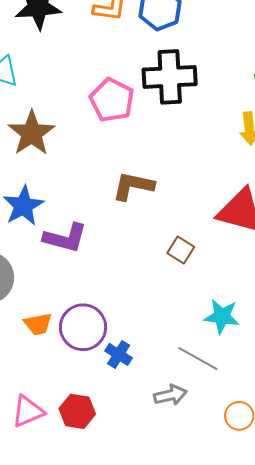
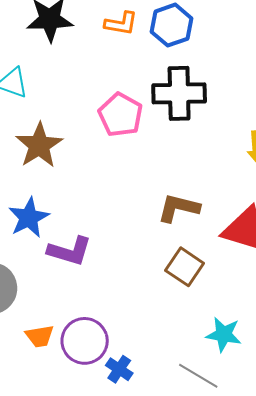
brown L-shape: (133, 186) -> (179, 208), moved
brown square: (181, 250) -> (185, 267), size x1.4

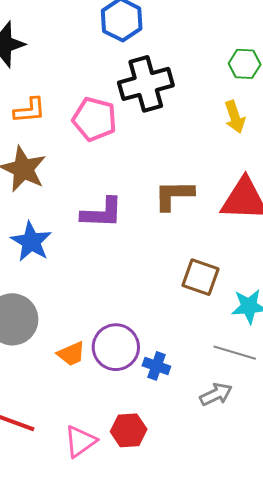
orange L-shape: (121, 23) -> (30, 110), moved
purple L-shape: (70, 251) -> (102, 213), moved
brown square: (185, 267) -> (200, 277), moved

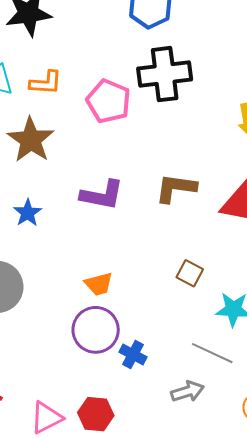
blue star: (31, 242) -> (28, 213), size x0.7
brown square: (200, 277) -> (190, 273), size x0.7
orange trapezoid: (71, 354) -> (99, 284), moved

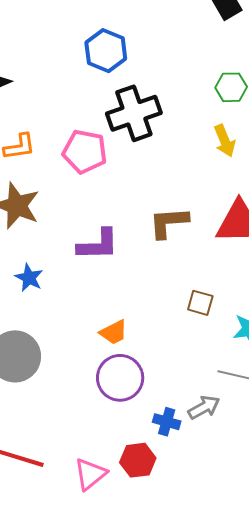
blue cross: (133, 355) -> (167, 422), moved
gray arrow: (188, 391) -> (204, 407), moved

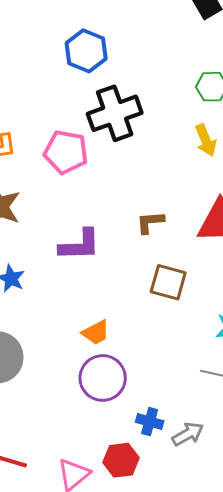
brown L-shape: (169, 222) -> (150, 222), size x0.7
brown square: (200, 303) -> (168, 282), moved, size x1.4
gray arrow: (204, 407) -> (188, 434), moved

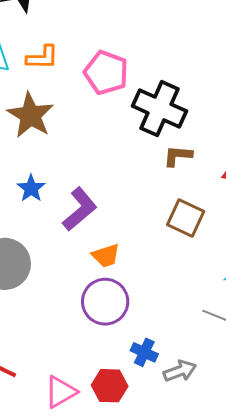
black cross: (115, 113) -> (160, 109), moved, turned 34
purple L-shape: (80, 245) -> (80, 209), moved, turned -48

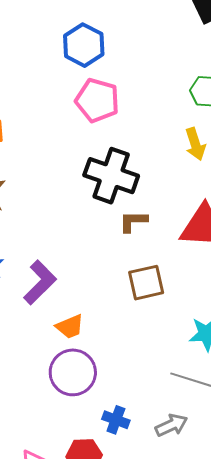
pink pentagon: (106, 73) -> (97, 100), moved
brown square: (186, 218) -> (146, 283), turned -33
gray arrow: (180, 371) -> (171, 425), moved

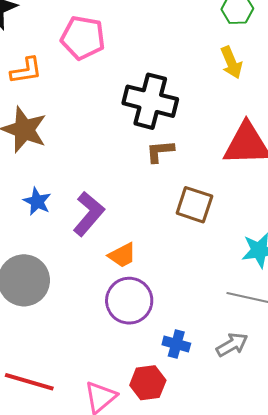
pink pentagon: (97, 100) -> (83, 38), moved
brown L-shape: (133, 221) -> (160, 151), moved
brown square: (146, 283) -> (194, 205), turned 36

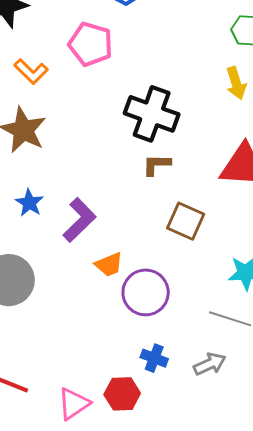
orange L-shape: (26, 71) -> (31, 72), turned 48
purple circle: (129, 301) -> (146, 292), moved

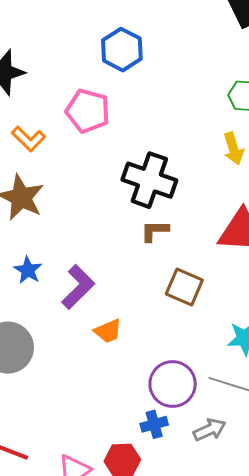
purple circle: (146, 292) -> (173, 384), moved
blue cross: (154, 358) -> (154, 424), turned -36

